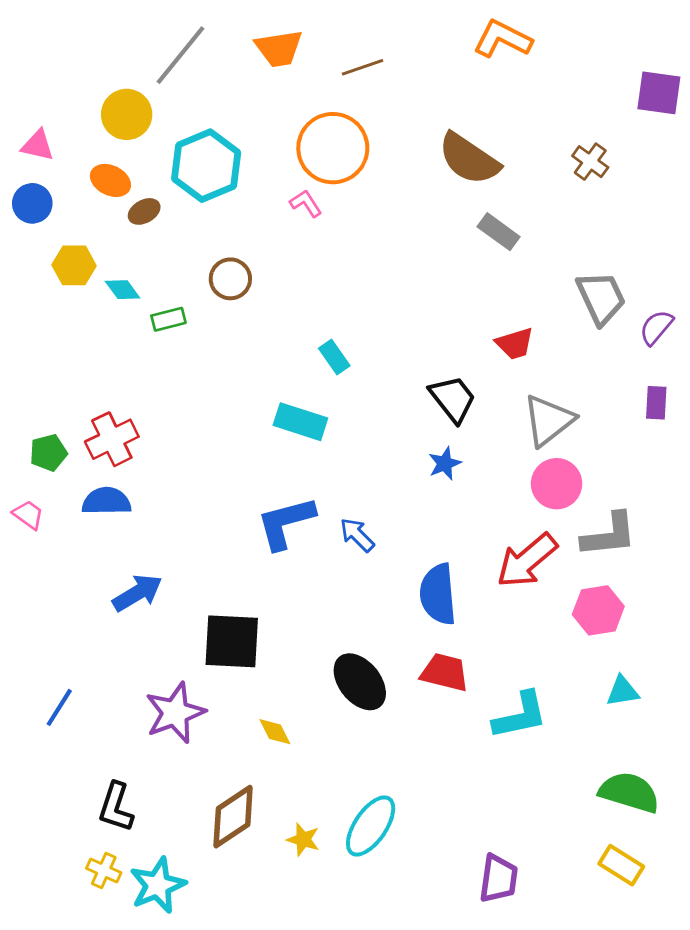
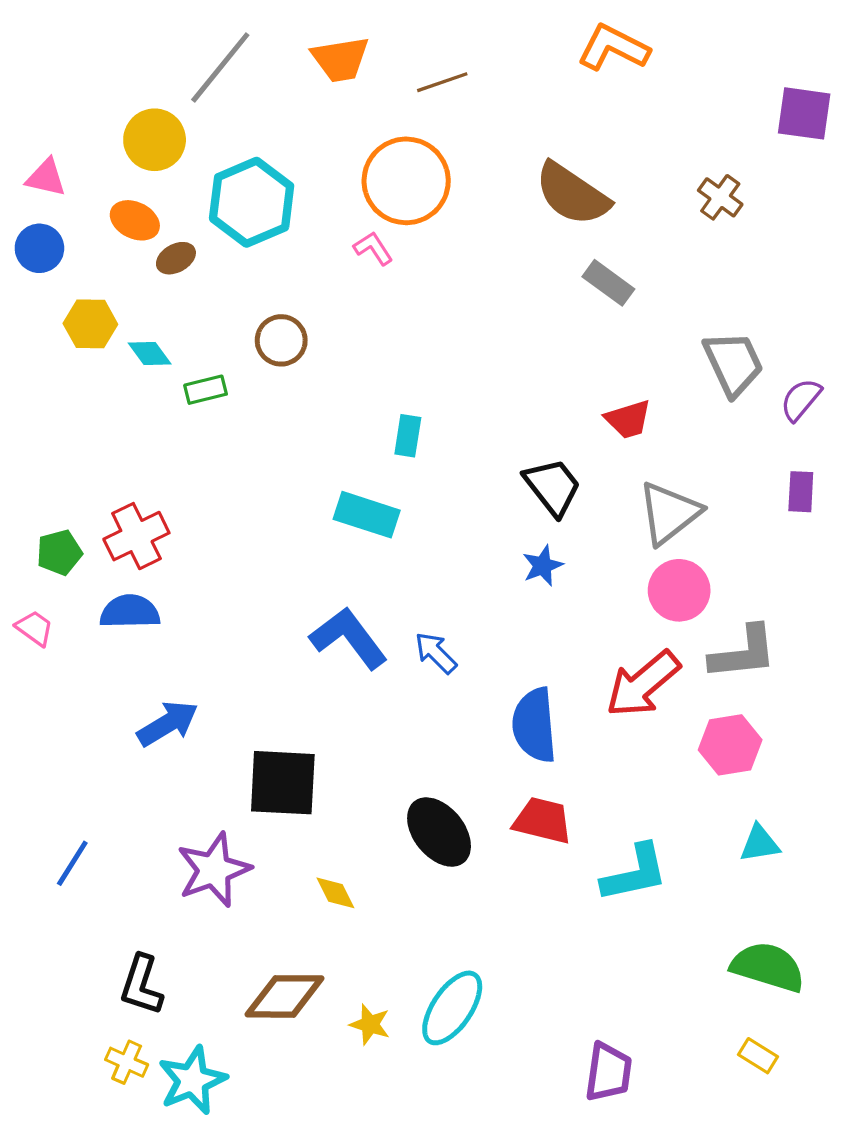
cyan rectangle: (334, 357) -> (408, 436), turned 44
blue L-shape: (286, 523) -> (349, 638), turned 68
brown diamond: (233, 817) -> (284, 996), turned 34
yellow rectangle: (621, 865) -> (758, 1056), size x0.7

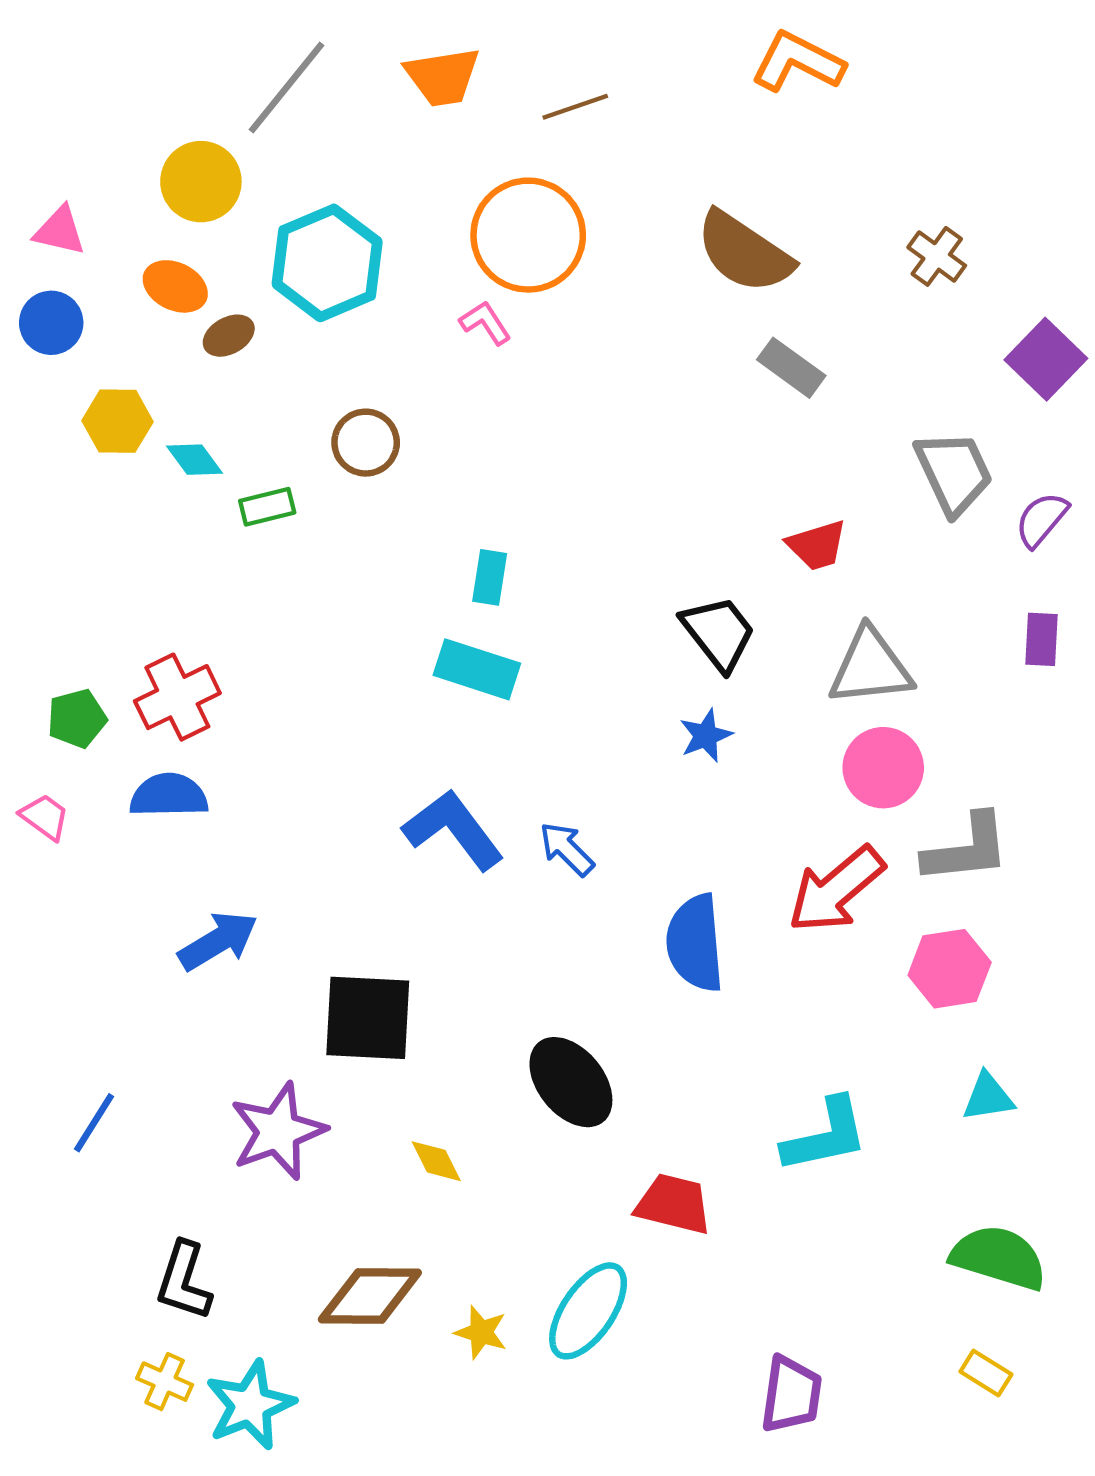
purple square: (804, 113) -> (1046, 359), moved, turned 36
cyan rectangle: (408, 436) -> (490, 577), moved
gray triangle: (669, 513) -> (870, 667), turned 32
red trapezoid: (543, 821) -> (674, 1204), moved

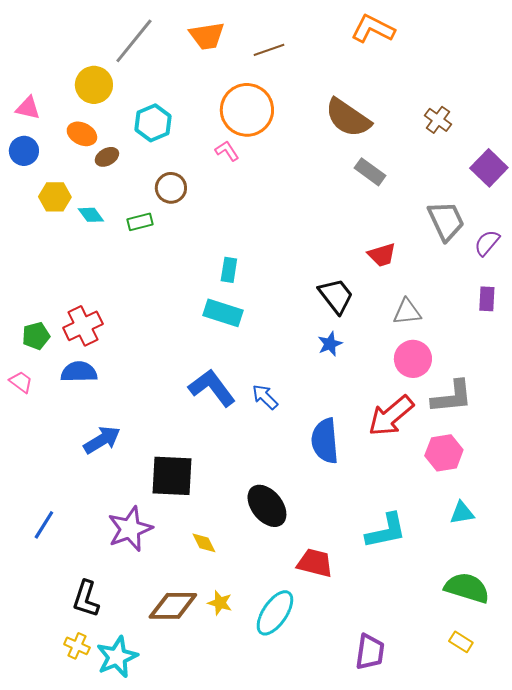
cyan hexagon: (327, 263) -> (153, 123), size x0.7
brown circle: (366, 443) -> (171, 188), moved
green rectangle: (267, 507) -> (140, 222), moved
gray triangle: (870, 667) -> (407, 312), size x0.7
yellow star: (481, 1332) -> (220, 603), moved

